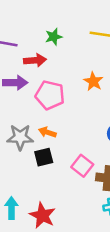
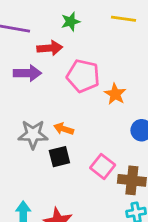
orange star: (93, 81) -> (115, 94), moved
pink pentagon: (50, 95) -> (83, 76), moved

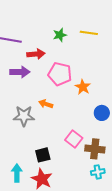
green star: (71, 22) -> (60, 35), moved
orange arrow: (64, 129) -> (46, 104), moved
black square: (59, 157) -> (43, 155), moved

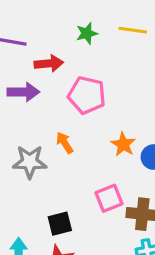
orange star: (83, 87) -> (123, 144), moved
orange arrow: (46, 104) -> (65, 143), turned 40
pink square: (74, 139) -> (109, 198), turned 30

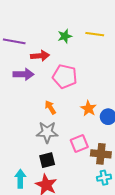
gray star: (30, 162) -> (47, 132), moved

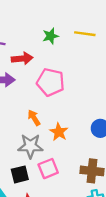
orange star: (89, 108) -> (59, 132), moved
pink square: (79, 144) -> (48, 169), moved
black square: (47, 160) -> (20, 174), moved

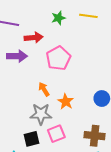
pink pentagon: (51, 82) -> (58, 58), turned 30

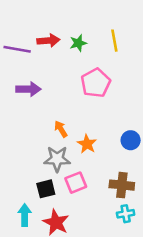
yellow line: (88, 16) -> (114, 41), turned 72
red arrow: (34, 38) -> (48, 41), moved
pink pentagon: (58, 58) -> (96, 83), moved

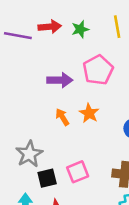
purple arrow: (28, 89) -> (60, 80), moved
orange star: (87, 144) -> (89, 113), moved
gray star: (57, 159) -> (29, 154), moved, turned -30

